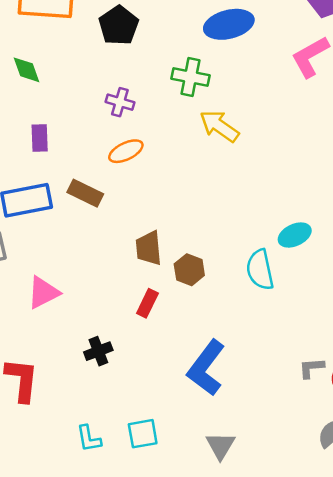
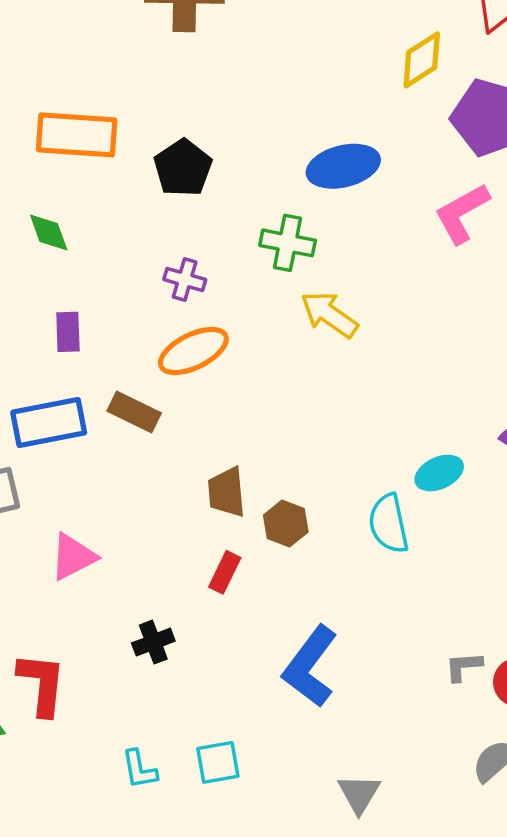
orange ellipse: (126, 151) -> (193, 351), size x1.4
gray triangle: (220, 446) -> (359, 794), moved

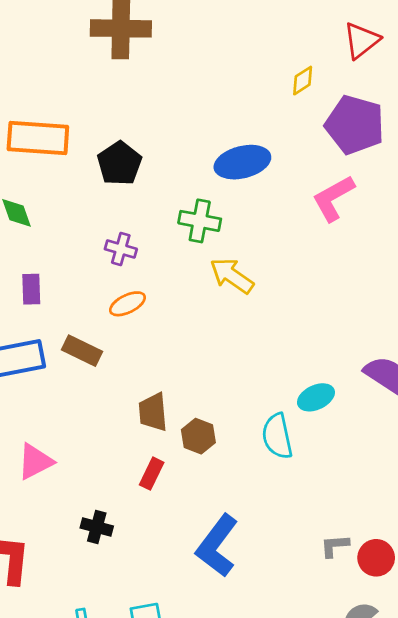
yellow diamond: (422, 60) -> (303, 81), size x0.7
orange ellipse: (193, 351) -> (127, 304), size x0.7
black cross: (153, 642) -> (97, 527), turned 36

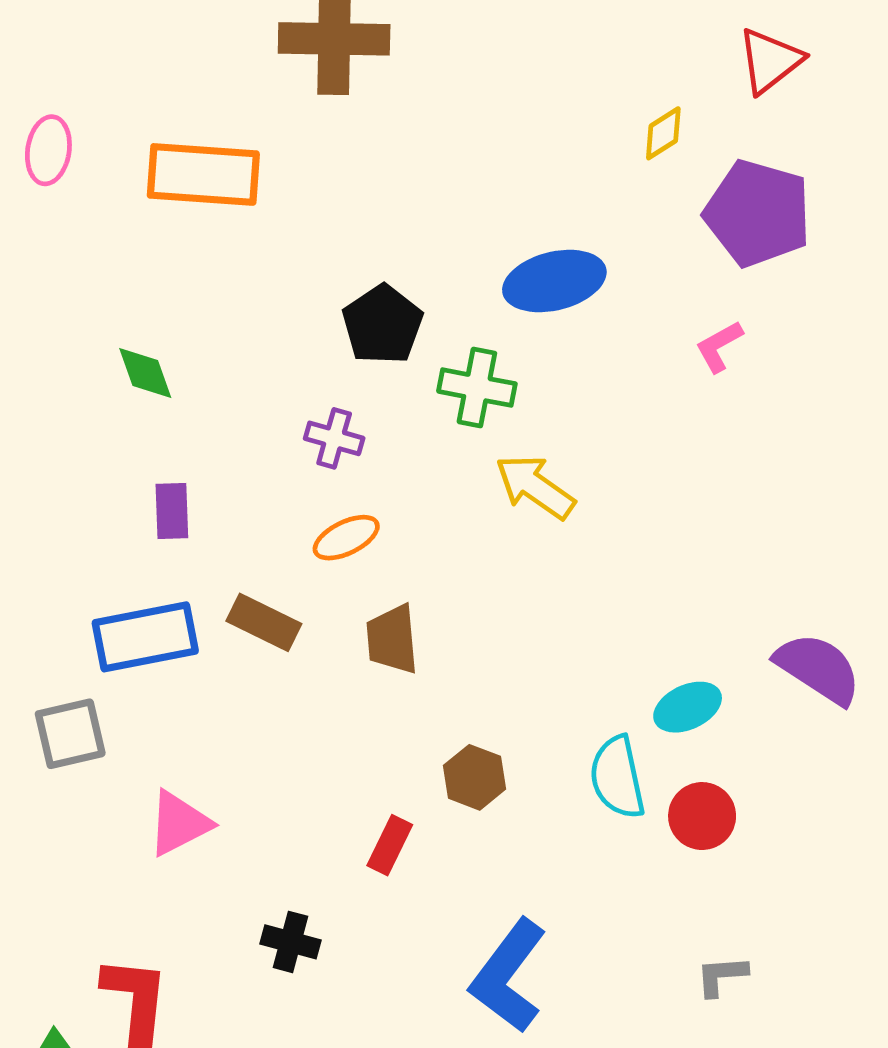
orange rectangle: (38, 138) -> (203, 174), moved
black pentagon: (119, 163) -> (383, 325), moved
pink L-shape: (333, 198) -> (719, 346), size x0.6
brown trapezoid: (153, 412) -> (392, 639), moved
red circle: (376, 558) -> (702, 816), moved

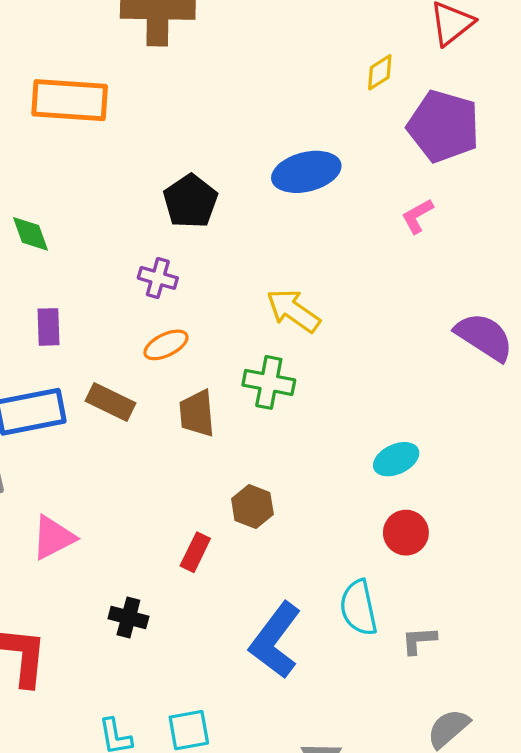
green cross: (477, 388) -> (269, 382), moved
purple semicircle: (818, 668) -> (484, 337), moved
cyan semicircle: (617, 777) -> (359, 608), moved

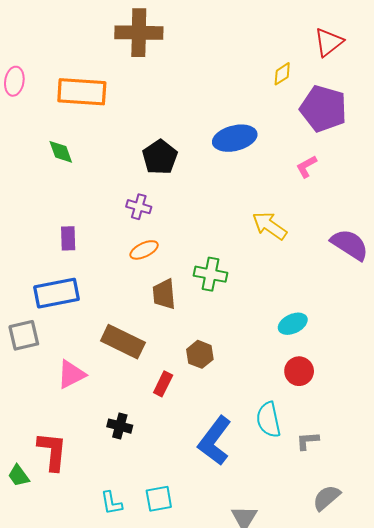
green diamond: (30, 234) -> (61, 152), moved
yellow arrow: (293, 311) -> (270, 226), moved
brown rectangle: (110, 402) -> (123, 342), moved, size x1.4

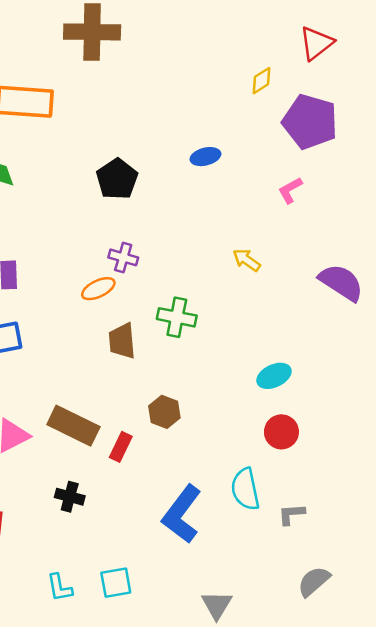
blue ellipse: (235, 138) -> (205, 157), size x0.6
purple cross: (139, 207) -> (123, 257), moved
yellow arrow: (270, 226) -> (247, 260), size x0.7
brown rectangle: (123, 342) -> (73, 426), moved

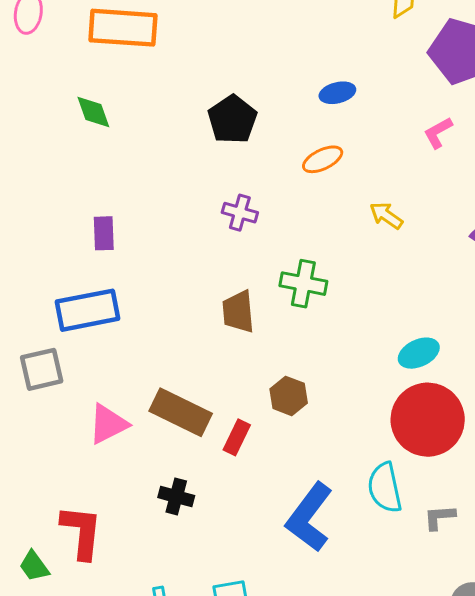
orange ellipse: (98, 289) -> (323, 159), moved
red circle: (281, 432) -> (428, 420), size x1.8

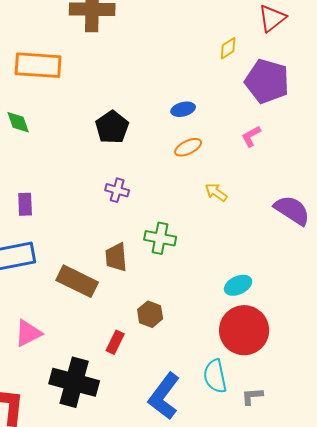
orange ellipse: (323, 159) -> (188, 147), moved
brown rectangle: (181, 412) -> (77, 281), moved
black cross: (176, 497) -> (74, 382), size x2.0

